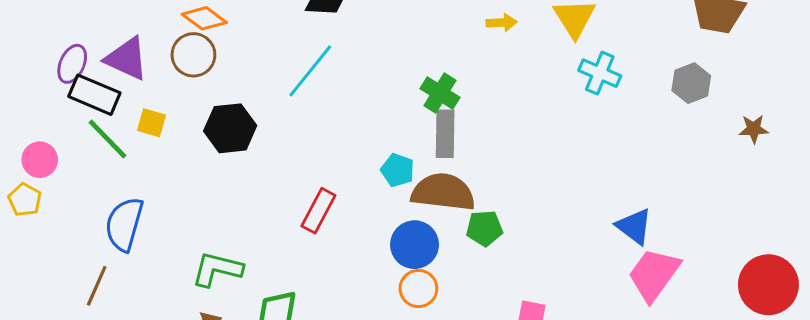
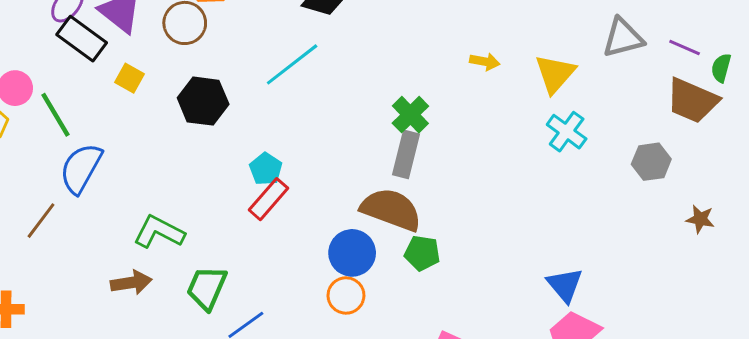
green line: (108, 139) -> (55, 115), moved
cyan pentagon: (398, 170) -> (266, 169), moved

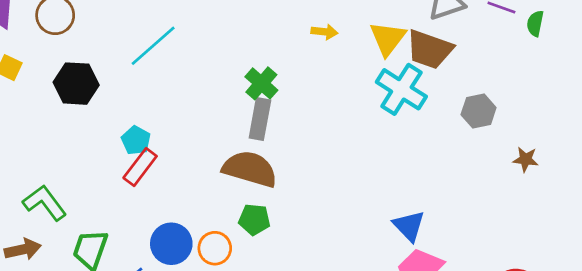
brown trapezoid: (692, 100) -> (430, 49), moved
cyan cross: (567, 132) -> (401, 89), size x1.4
green L-shape: (159, 232) -> (45, 203), turned 30
blue circle: (352, 253) -> (171, 244), moved
green pentagon: (422, 253) -> (254, 219), moved

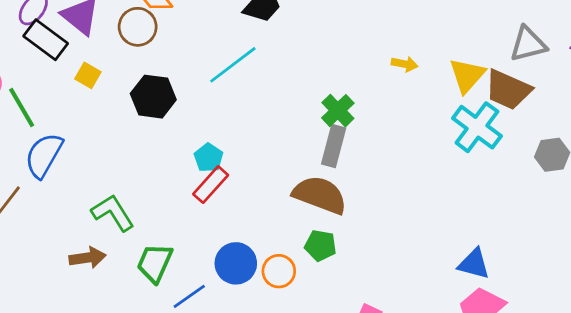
blue triangle: (409, 226) -> (474, 264), turned -36

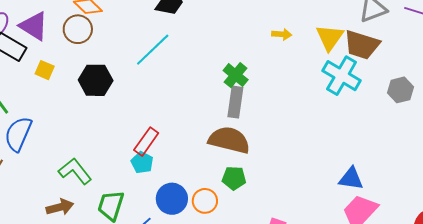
cyan pentagon: (209, 158) -> (142, 163), moved

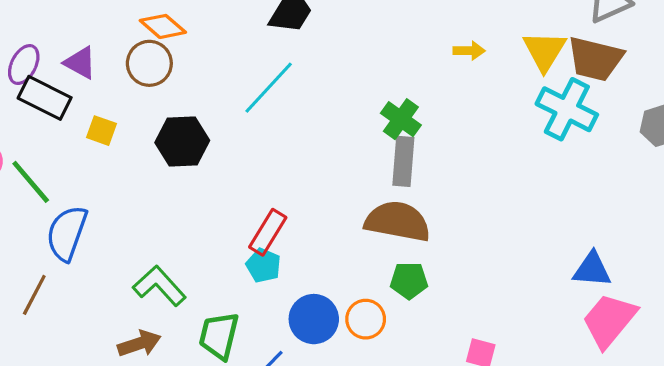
purple triangle: (34, 26) -> (80, 63), size x0.7

